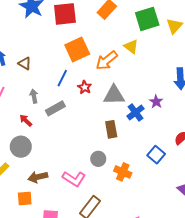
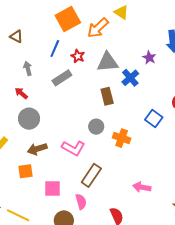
purple star: (156, 102) -> (149, 58), moved
gray rectangle: (55, 108) -> (62, 78), moved
gray circle: (21, 147) -> (29, 119), moved

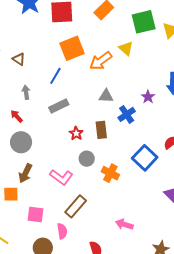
red star: (78, 56) -> (76, 133), moved
gray triangle: (108, 62) -> (106, 96), size x0.7
blue square: (154, 119) -> (145, 158), size x1.4
brown arrow: (37, 149) -> (25, 173), turned -54

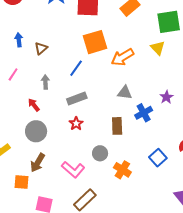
yellow triangle: (126, 48) -> (158, 48), moved
brown triangle: (19, 59) -> (41, 48), turned 40
red star: (76, 133) -> (76, 124), moved
blue square: (145, 158) -> (158, 158), size x0.7

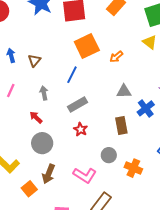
orange arrow: (123, 57) -> (116, 57), size x0.6
orange square: (21, 182) -> (29, 189), moved, turned -35

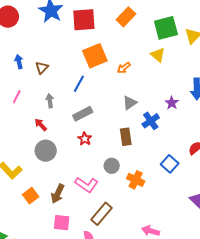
gray triangle: (124, 91) -> (130, 103), turned -35
brown arrow: (49, 174) -> (58, 194), moved

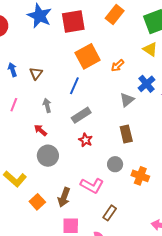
blue cross: (151, 121) -> (146, 84), moved
brown rectangle: (102, 214) -> (110, 213), size x0.7

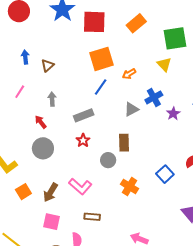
blue line: (74, 86) -> (101, 87), moved
gray circle: (115, 164) -> (108, 160), moved
brown rectangle: (110, 213) -> (92, 217), turned 49

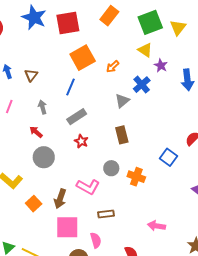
blue line: (101, 87) -> (71, 87), moved
purple star: (173, 114) -> (161, 65), moved
gray circle: (108, 160) -> (111, 168), moved
pink square: (51, 222) -> (67, 227), size x1.4

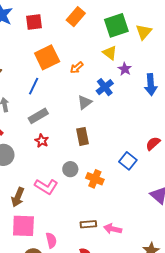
red square: (68, 23) -> (34, 22), size x0.7
brown rectangle: (106, 214) -> (88, 224), moved

